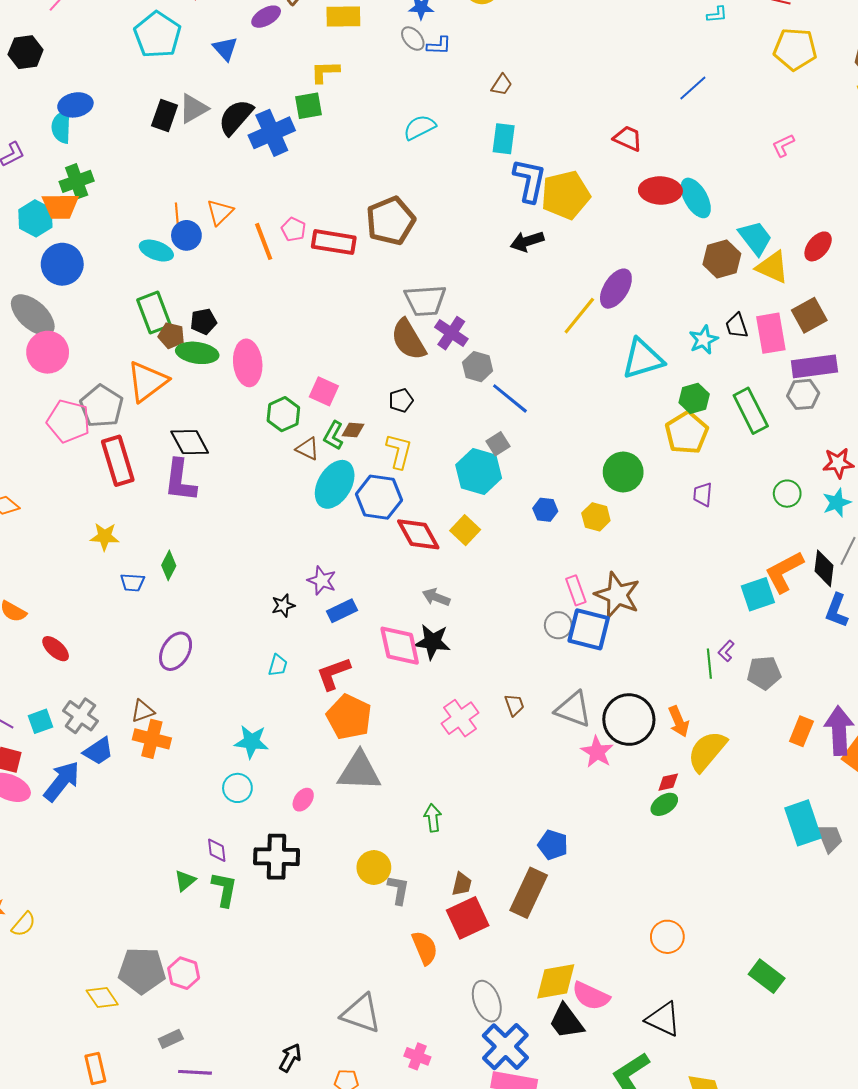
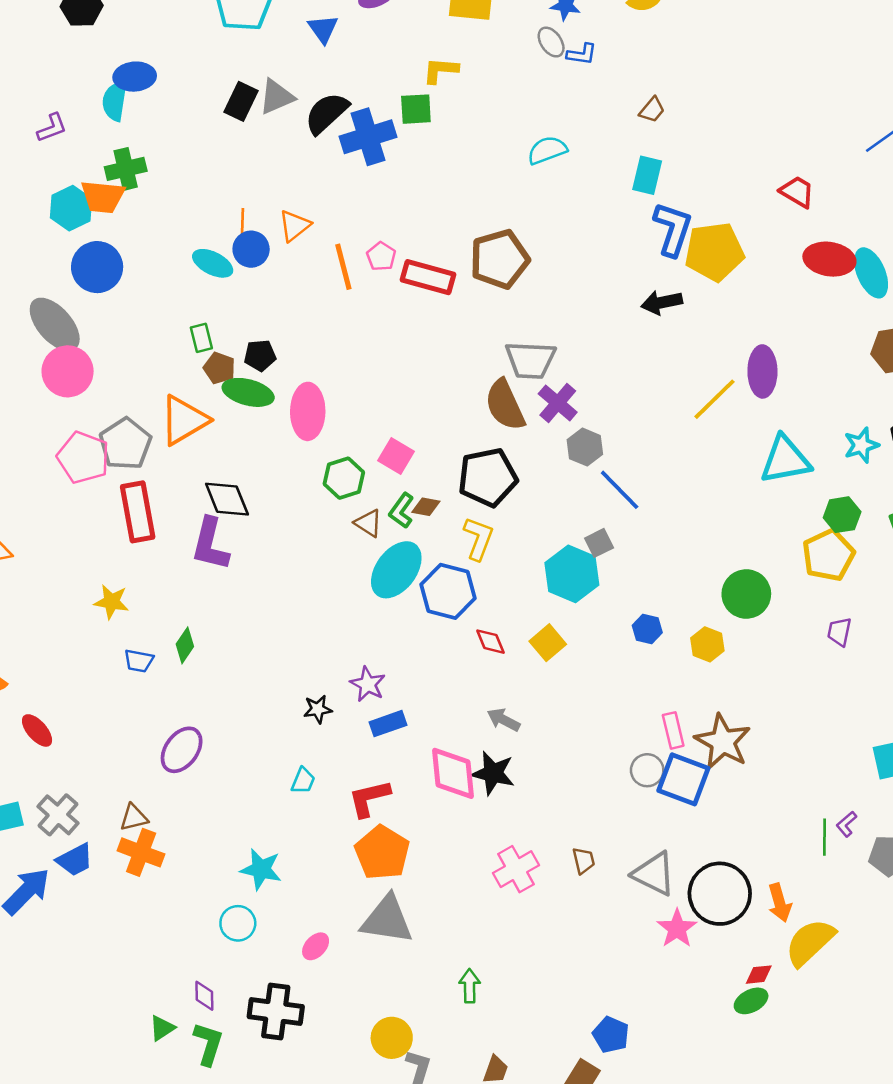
purple ellipse: (616, 289) -> (762, 371), turned -39
green rectangle: (154, 313) -> (201, 338), size x0.6
black pentagon: (401, 400) -> (488, 477), size x2.0
red diamond: (418, 534) -> (490, 642), size x0.6

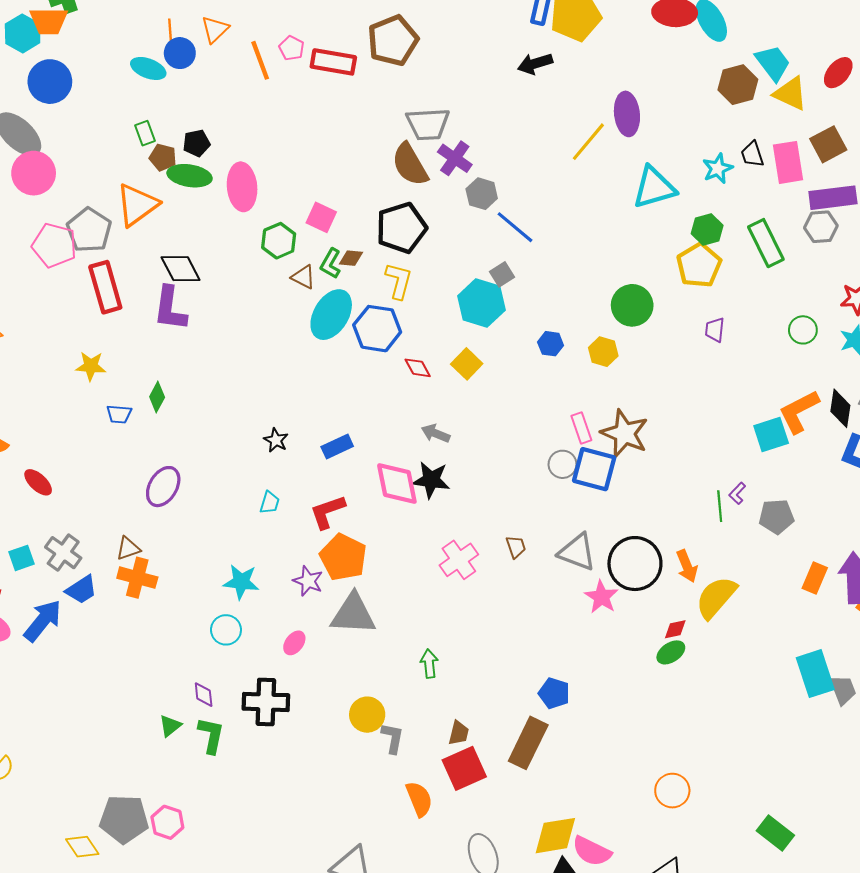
purple star: (368, 684) -> (308, 581), moved
black star: (318, 709) -> (276, 440), turned -30

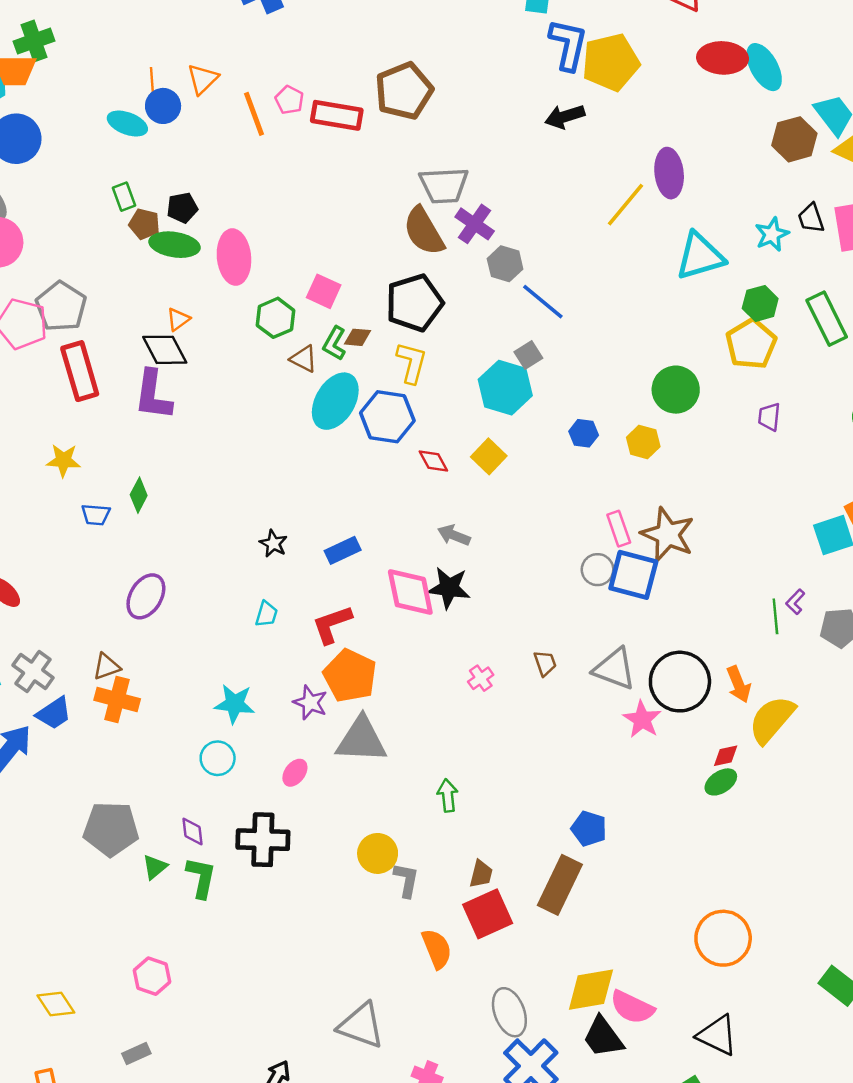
orange triangle: (137, 205) -> (178, 319), moved, size x0.5
pink cross: (459, 560) -> (481, 678), size x0.6
orange circle: (672, 791) -> (723, 938), size x1.4
gray pentagon: (124, 819) -> (111, 829), moved

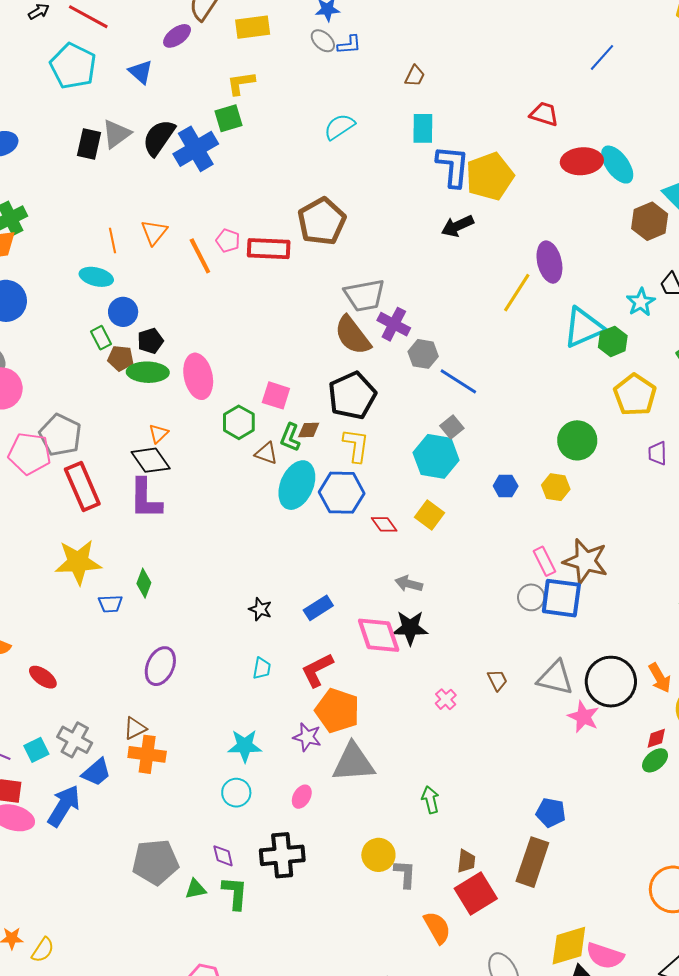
blue circle: (163, 106) -> (123, 312), moved
green hexagon: (760, 303) -> (613, 341), moved
yellow star: (63, 460) -> (78, 562), size x1.6
green triangle: (155, 867) -> (196, 889), turned 35

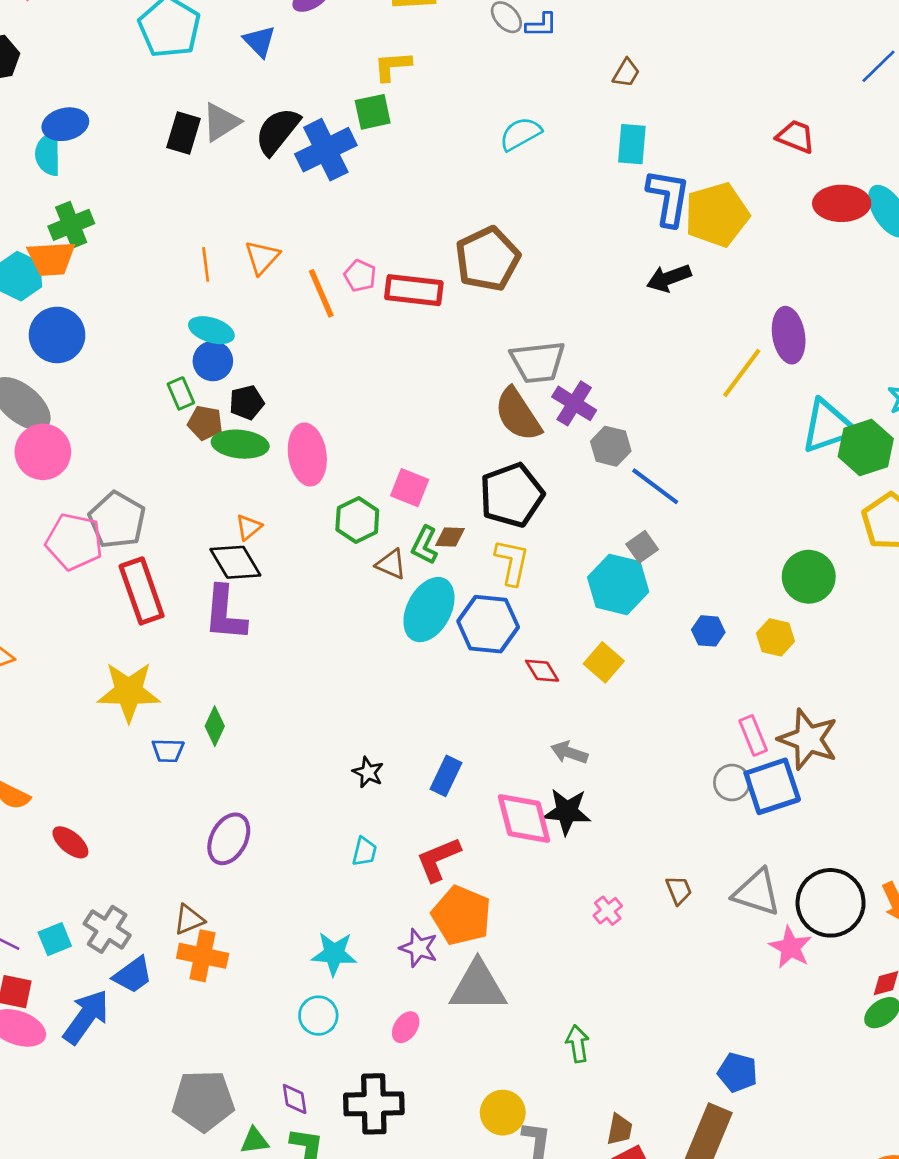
cyan ellipse: (96, 277) -> (211, 330), moved
green hexagon: (613, 341) -> (866, 448), size x1.4
blue square: (561, 598) -> (772, 786), turned -30
blue rectangle: (318, 608) -> (446, 776), turned -36

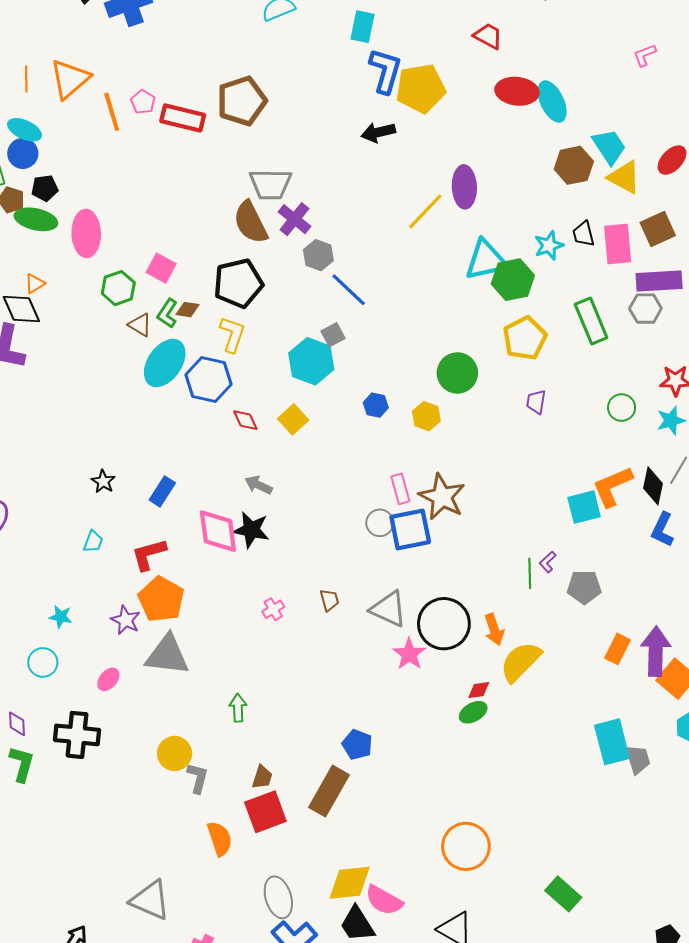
orange triangle: (262, 257) -> (70, 79), size x1.5
cyan star: (334, 954) -> (61, 617), size x0.7

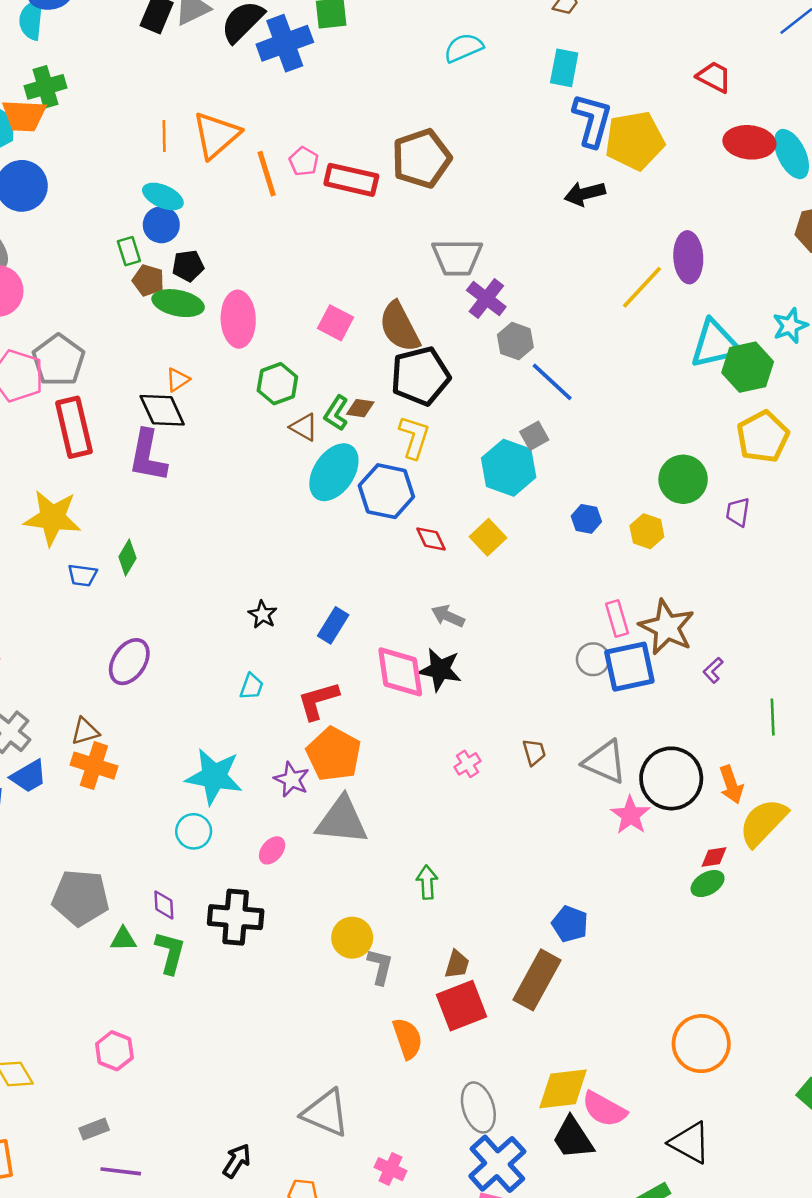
brown semicircle: (251, 222) -> (399, 327), moved
pink square: (161, 268) -> (336, 323), moved
purple trapezoid: (536, 402) -> (738, 512), moved
purple L-shape: (548, 562) -> (713, 670), moved
cyan star: (61, 617) -> (214, 777), size x2.0

